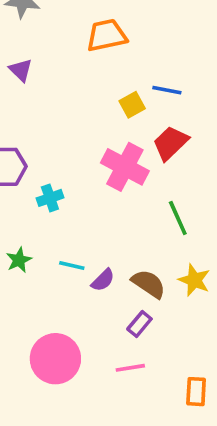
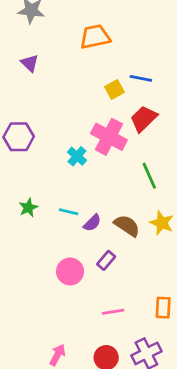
cyan cross: (50, 198) -> (77, 156), moved, turned -30
purple rectangle: (139, 324) -> (106, 260), moved
pink circle: (55, 359) -> (70, 271), moved, size x0.7
pink line: (130, 368) -> (113, 312), moved

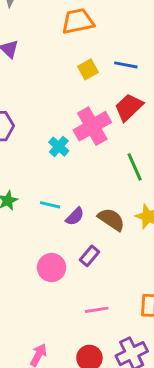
yellow square: (114, 90) -> (88, 69), moved
pink cross: (109, 137) -> (92, 126), turned 32

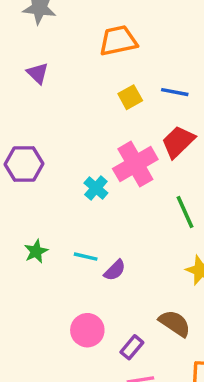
brown semicircle: (111, 219) -> (175, 323), moved
purple rectangle: (89, 256) -> (132, 347), moved

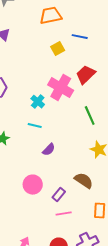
blue line: (175, 92) -> (80, 37), moved
pink cross: (135, 164) -> (61, 88), turned -30
cyan line: (86, 257) -> (35, 126), moved

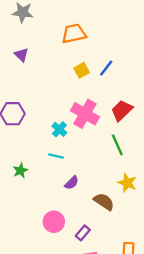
blue line: (80, 37) -> (106, 68), moved, turned -63
red trapezoid: (86, 75) -> (122, 110), moved
brown semicircle: (84, 181) -> (104, 202), moved

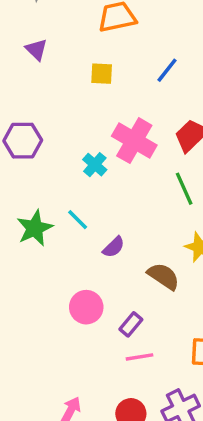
yellow square: (82, 70) -> (102, 74), moved, turned 32
cyan line: (56, 156) -> (78, 220), moved, turned 32
green star: (20, 171) -> (35, 228), size x1.5

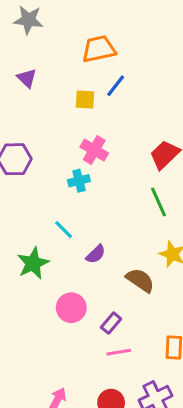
blue line: (167, 70) -> (116, 86), moved
pink cross: (134, 141) -> (94, 150), moved, size x0.7
cyan cross: (95, 165) -> (79, 181), turned 35
green star: (35, 228) -> (33, 263), moved

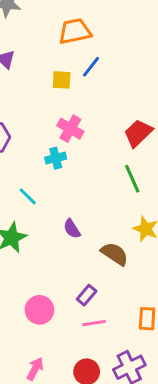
cyan line: (64, 230) -> (28, 196), moved
purple semicircle: (96, 254) -> (72, 229), turned 102
pink circle: (71, 308) -> (39, 310), moved

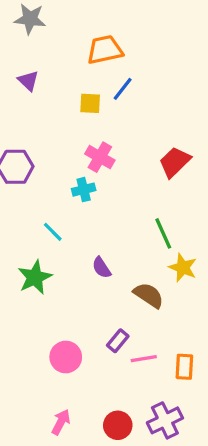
green line: (132, 179) -> (163, 233), moved
pink line: (94, 323) -> (144, 359), moved

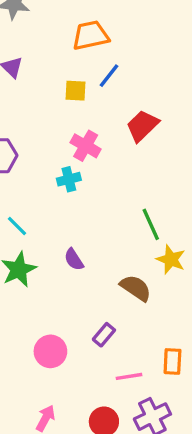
red trapezoid: (175, 162) -> (142, 126), moved
cyan line: (53, 232) -> (17, 226), moved
purple semicircle: (101, 268) -> (74, 259), moved
pink line: (144, 359) -> (129, 376), moved

